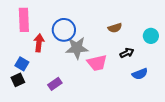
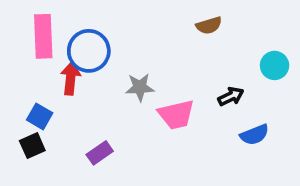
brown semicircle: (115, 28) -> (209, 25), moved
blue circle: (64, 30) -> (89, 51), moved
gray star: (77, 48) -> (140, 87), size x0.7

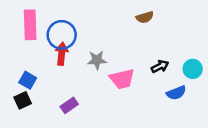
cyan circle: (275, 65) -> (193, 69), moved
red arrow: (71, 78) -> (62, 54), moved

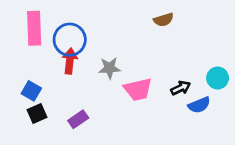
black arrow: (160, 66) -> (181, 88), moved
black square: (23, 100) -> (37, 114), moved

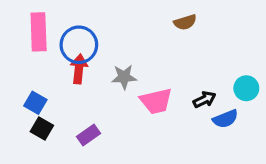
black square: (37, 114) -> (42, 128), turned -36

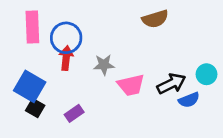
brown semicircle: (185, 22) -> (155, 19), size x1.4
black arrow: (204, 100) -> (171, 84), size x1.5
blue square: (35, 103) -> (30, 86), size x1.6

